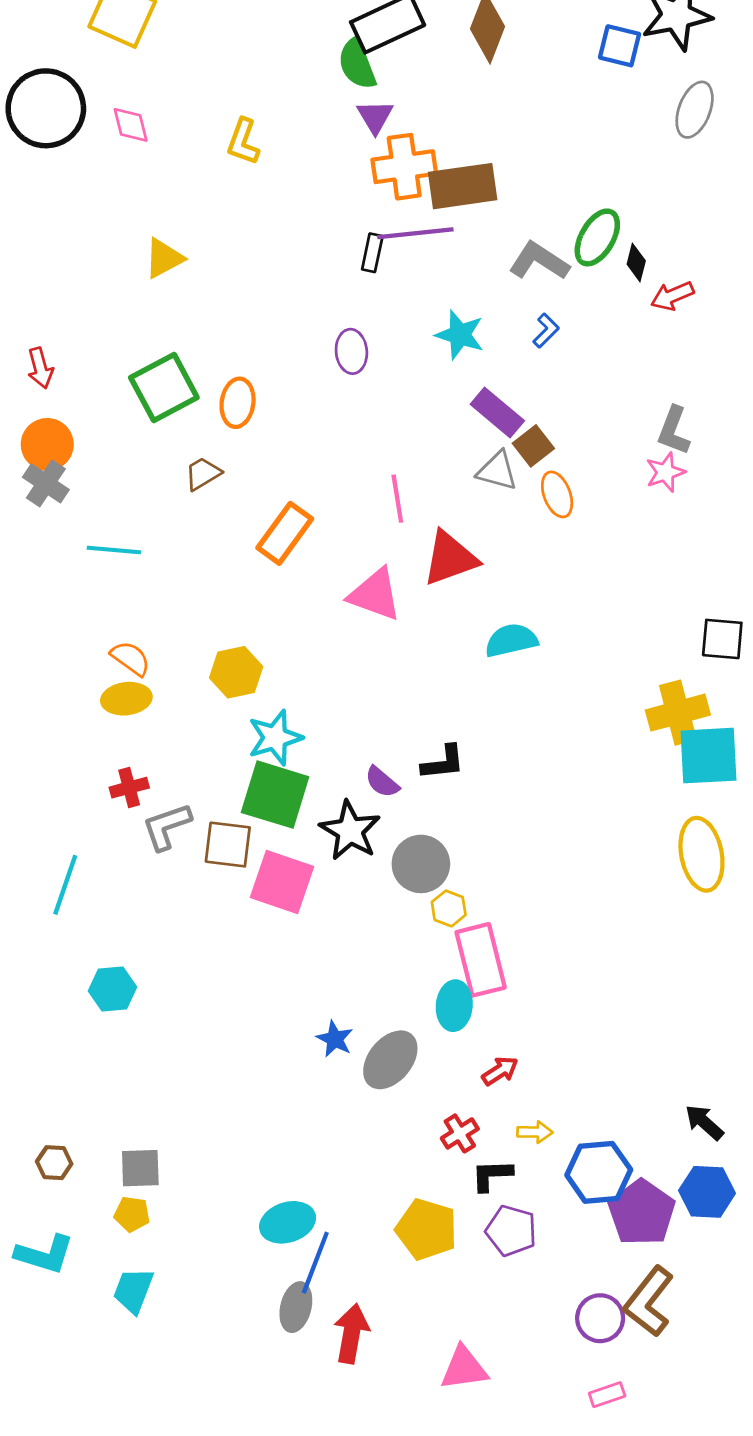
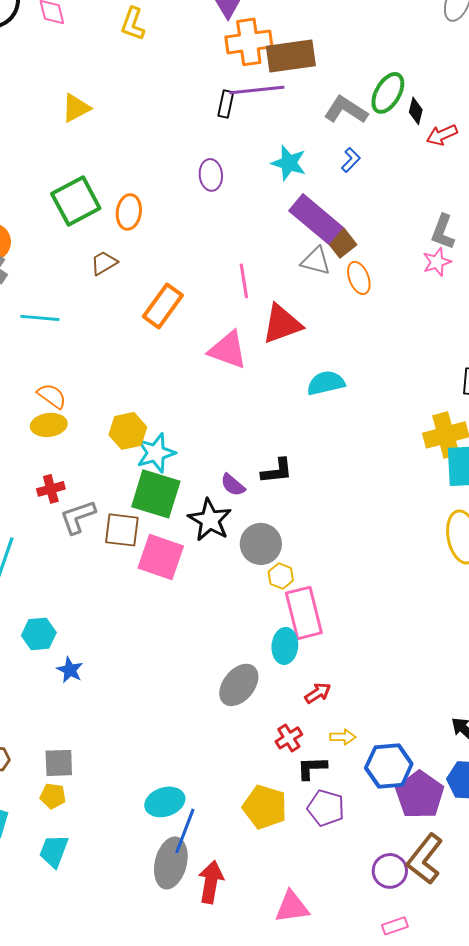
purple rectangle: (497, 413) -> (316, 219), size x1.4
yellow hexagon: (236, 672) -> (128, 431), moved
blue star: (335, 1039) -> (70, 670), moved
gray ellipse: (296, 1307) -> (171, 863), size x1.4

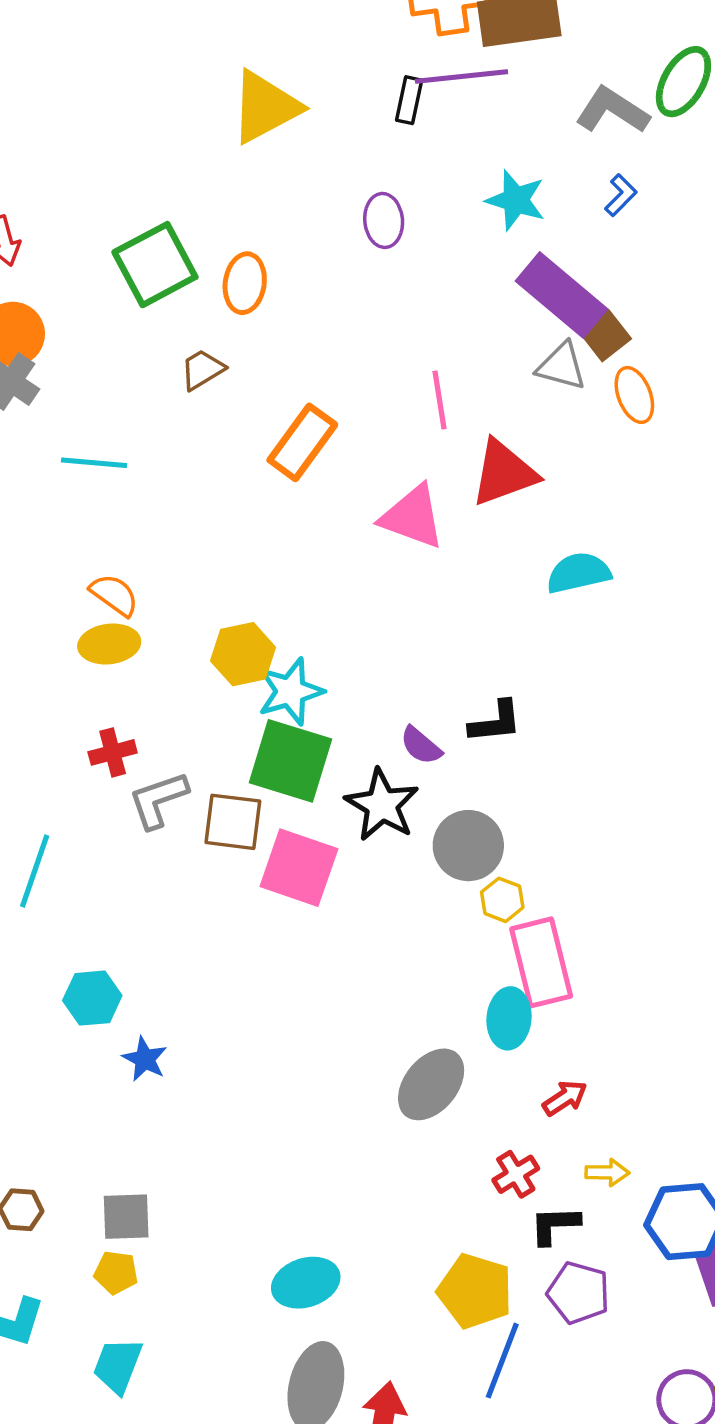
yellow triangle: (76, 108) -> (265, 107), moved, size x1.5
blue line: (185, 831) -> (502, 1361), moved

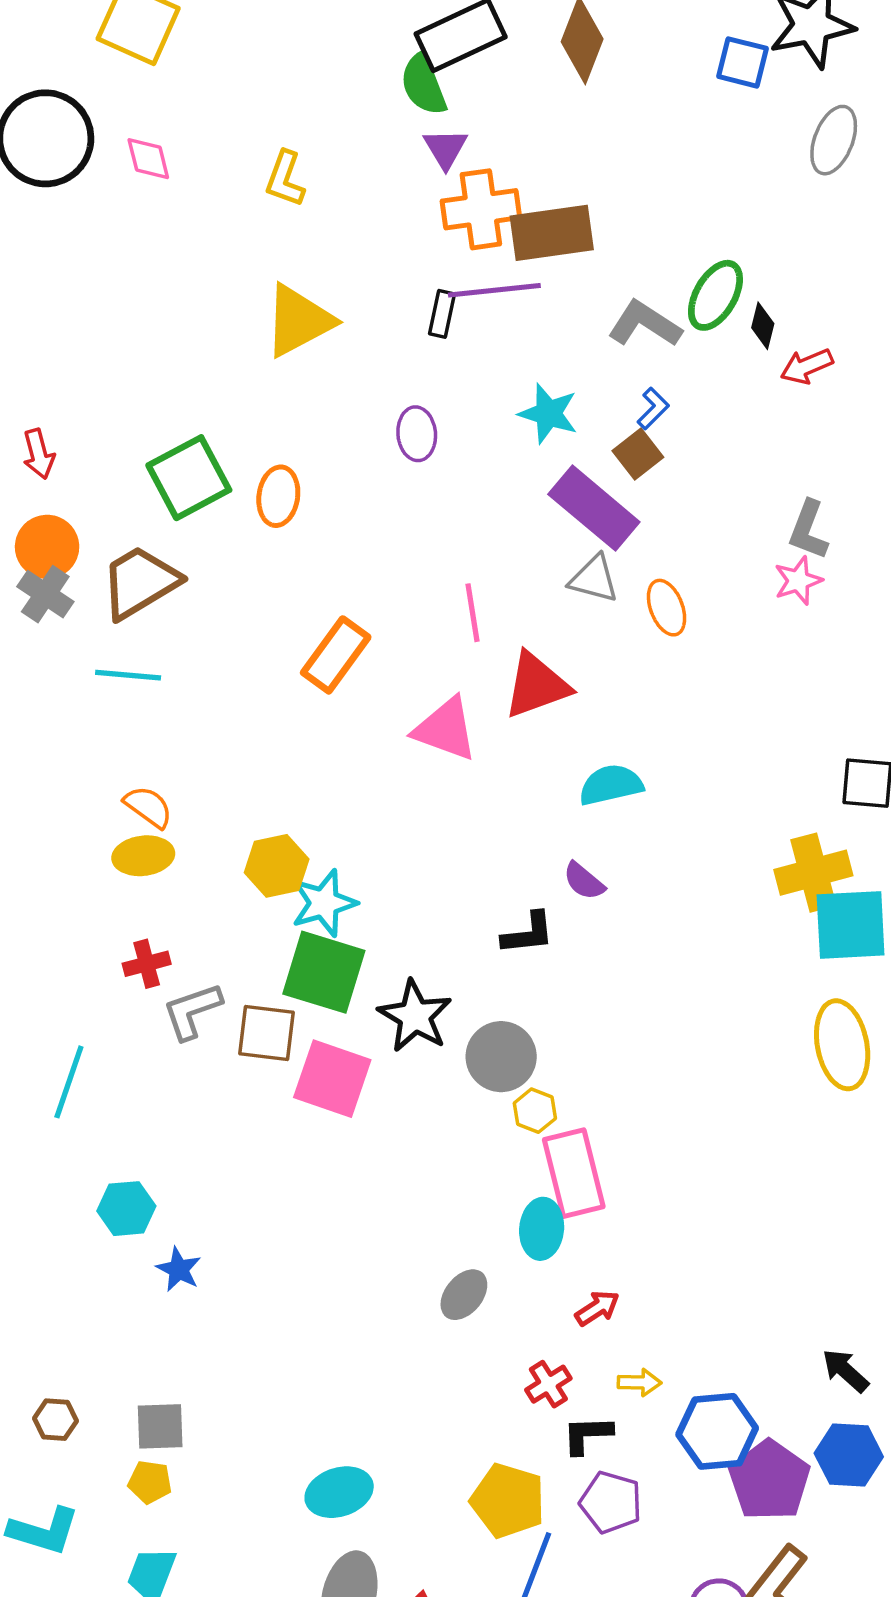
brown square: (606, 336) -> (638, 454), moved
brown trapezoid: (202, 370) -> (140, 582), moved, size x1.8
purple semicircle: (421, 746) -> (584, 881), moved
gray ellipse: (431, 1084) -> (464, 1295), size x0.7

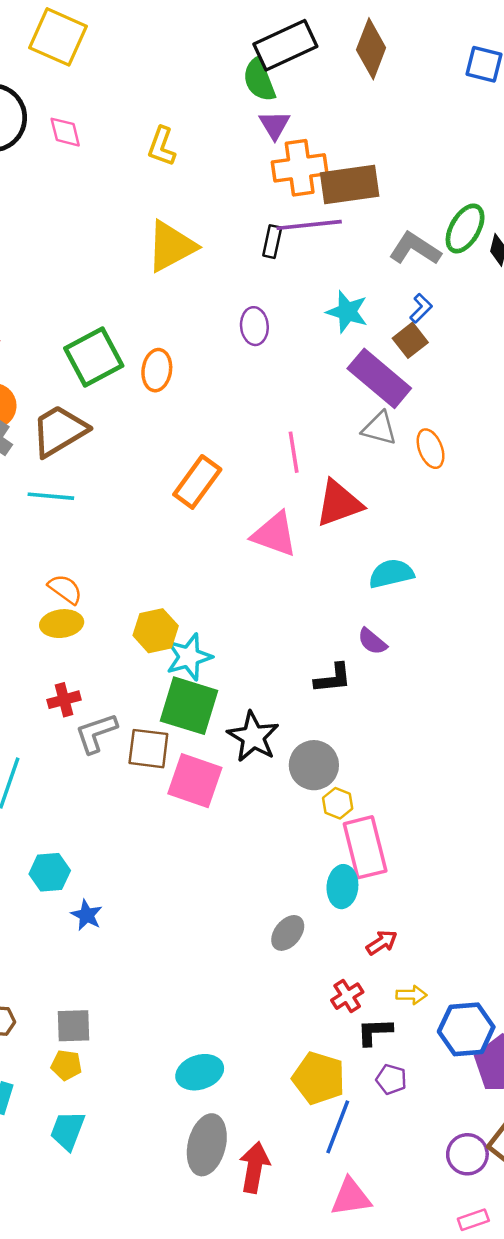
purple pentagon: (611, 1502) -> (391, 1079), size x0.7

